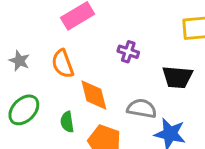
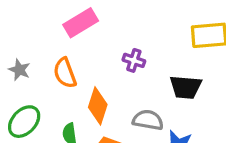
orange diamond: (94, 95) -> (98, 106), turned 32

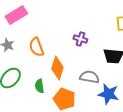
pink rectangle: (81, 23) -> (16, 15), moved

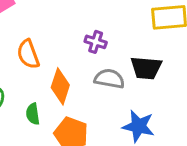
gray semicircle: (89, 77) -> (109, 79), moved

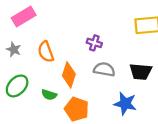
black trapezoid: (146, 68) -> (141, 72), moved
green semicircle: (33, 114) -> (49, 95), turned -64

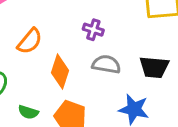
orange semicircle: (46, 52) -> (30, 41), turned -120
green semicircle: (49, 95) -> (28, 112), moved

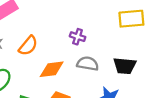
orange diamond: (60, 72) -> (52, 69), turned 65

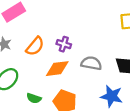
purple cross: (78, 37) -> (64, 44), moved

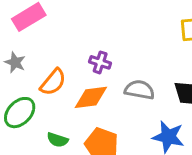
orange semicircle: (35, 46) -> (53, 82), moved

